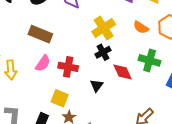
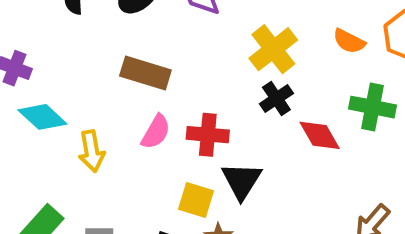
black triangle: (97, 86) -> (242, 181), moved, size x1.5

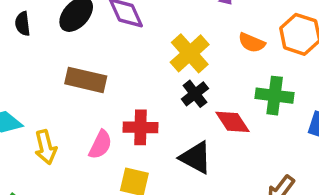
pink semicircle: (156, 132) -> (100, 145), moved
black triangle: (242, 181) -> (196, 157), moved, turned -30

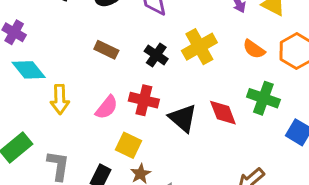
brown rectangle: (86, 80) -> (106, 50), size x0.7
black cross: (195, 94) -> (156, 55), moved, turned -30
black triangle: (196, 157) -> (183, 118), moved

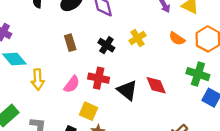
yellow cross: (199, 47) -> (137, 38), size x0.7
brown rectangle: (106, 50) -> (70, 43), turned 49
green cross: (263, 98) -> (198, 74), moved

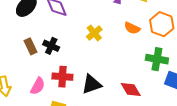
black cross: (106, 45) -> (51, 46), moved
red diamond: (156, 85) -> (131, 90), moved
black triangle: (127, 90) -> (92, 84), turned -50

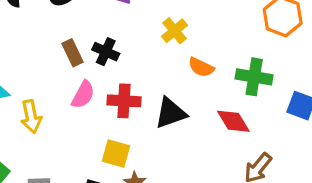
orange semicircle: (132, 28) -> (201, 67), moved
green cross: (157, 59) -> (254, 77), moved
pink semicircle: (38, 86) -> (83, 95), moved

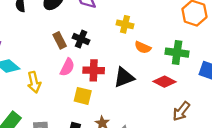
yellow cross: (175, 31) -> (125, 24), turned -35
red diamond: (233, 121) -> (165, 82), turned -30
yellow square: (116, 154) -> (83, 96), moved

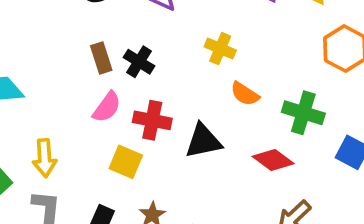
yellow arrow: (34, 82) -> (45, 158), moved

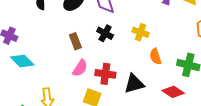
black cross: (139, 62) -> (105, 33), moved
orange semicircle: (245, 94) -> (155, 56), turned 42

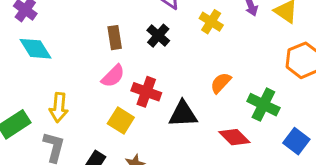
yellow cross: (140, 32) -> (211, 22), moved
orange semicircle: (155, 56) -> (221, 83), turned 49

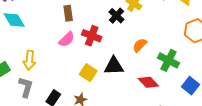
black cross: (158, 36) -> (116, 16), moved
red cross: (146, 92) -> (92, 36), moved
yellow square: (121, 120) -> (88, 73), moved

